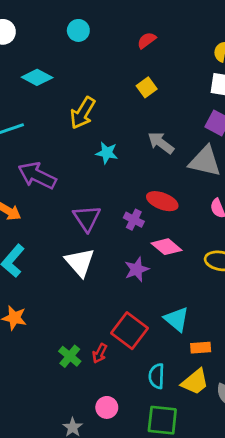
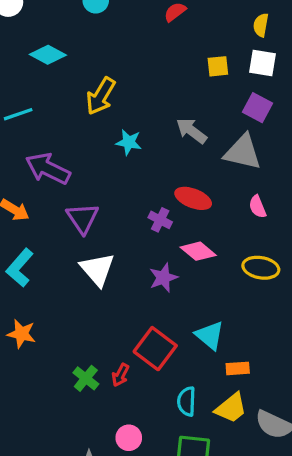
yellow square: (147, 87) -> (218, 66), moved, turned 30
purple triangle: (87, 218) -> (83, 218), moved

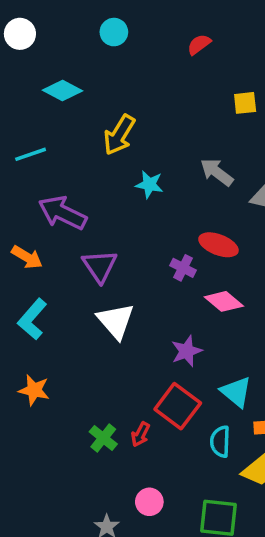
purple star: (163, 278) -> (187, 351), moved
cyan semicircle: (187, 401) -> (220, 442), moved

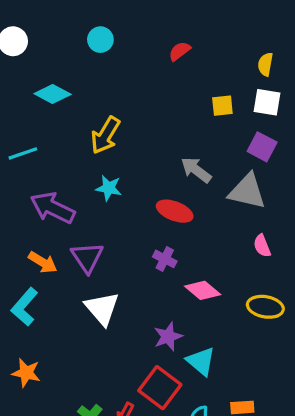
cyan star: (149, 184) -> (109, 188), moved
red ellipse: (218, 245) -> (175, 211), moved
orange arrow: (27, 257) -> (43, 262), moved
cyan triangle: (236, 392) -> (201, 361), moved

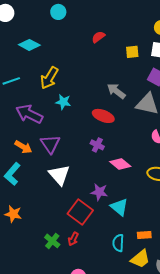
red semicircle: (180, 51) -> (98, 37), moved
yellow arrow: (105, 135) -> (49, 78), moved
purple star: (168, 336) -> (99, 192), turned 30
red square: (160, 388) -> (80, 212), moved

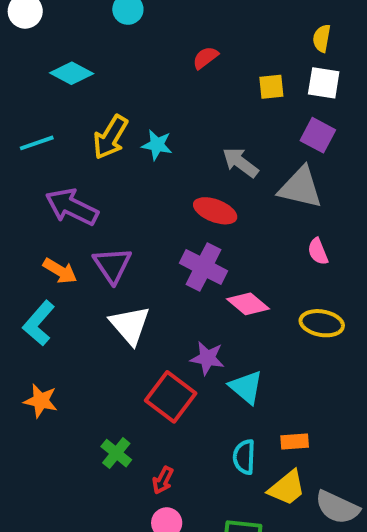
cyan star: (63, 102) -> (157, 145), moved
purple cross: (97, 145) -> (204, 267), size x1.6
red arrow: (73, 239) -> (163, 480), moved

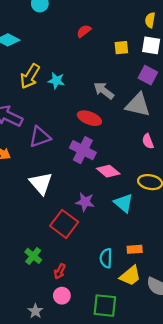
purple triangle: (112, 265) -> (40, 137), moved, turned 45
cyan triangle: (246, 387) -> (124, 203), moved

